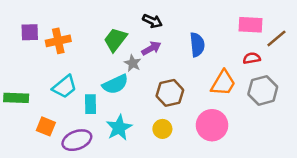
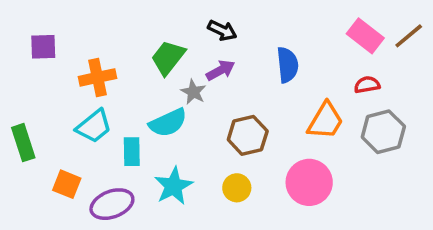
pink rectangle: (250, 25) -> (365, 36), turned 35
brown line: (276, 38) -> (409, 36), moved
orange cross: (58, 41) -> (97, 77), moved
green rectangle: (16, 98) -> (23, 143), turned 70

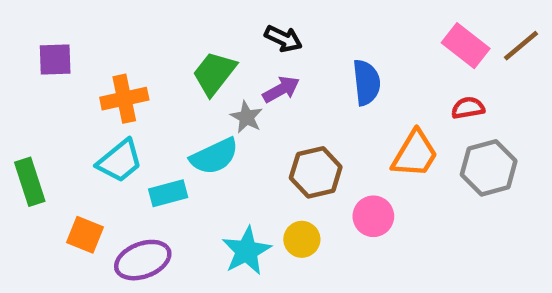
cyan rectangle: (132, 152) -> (168, 193), turned 76
pink circle: (309, 182) -> (373, 216), moved, size x0.7
cyan star: (173, 186) -> (247, 251), moved

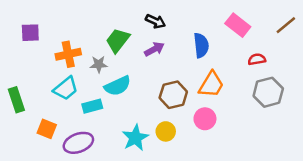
pink rectangle: (466, 46) -> (238, 25), moved
gray star: (247, 117) -> (99, 64), moved, turned -30
orange trapezoid: (415, 154) -> (211, 85), moved

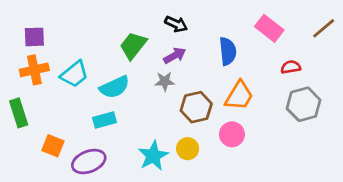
orange cross: (68, 54) -> (34, 70), moved
gray star: (99, 64) -> (165, 81), moved
cyan semicircle: (118, 86) -> (115, 87), moved
cyan trapezoid: (66, 88) -> (74, 74), moved

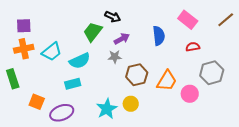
black arrow: (176, 24) -> (113, 17), moved
red semicircle: (291, 67) -> (193, 47), moved
orange trapezoid: (239, 96) -> (167, 81), moved
pink circle: (232, 134) -> (190, 94), moved

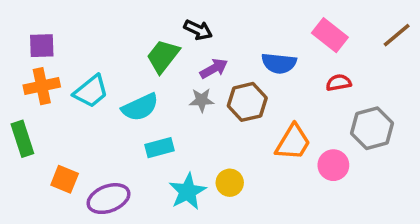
blue semicircle: (159, 36) -> (279, 63), turned 102
brown hexagon: (137, 75) -> (247, 102), moved
cyan rectangle: (73, 84) -> (159, 148), moved

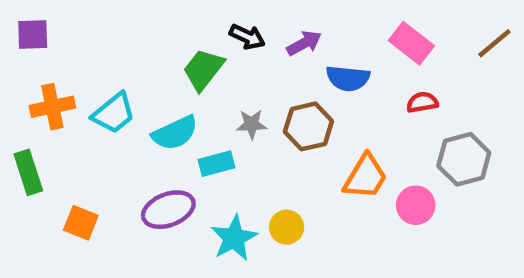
purple square: (42, 46) -> (33, 34), moved
purple arrow: (214, 69) -> (304, 43), moved
cyan rectangle: (159, 148) -> (217, 164), moved
purple ellipse: (108, 199) -> (168, 210), moved

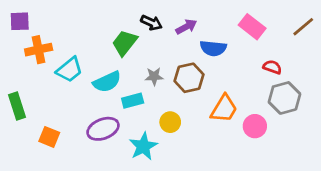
red semicircle: (422, 102) -> (272, 67), moved, turned 30
orange cross: (52, 107) -> (39, 50), moved
yellow circle: (287, 227) -> (170, 122), moved

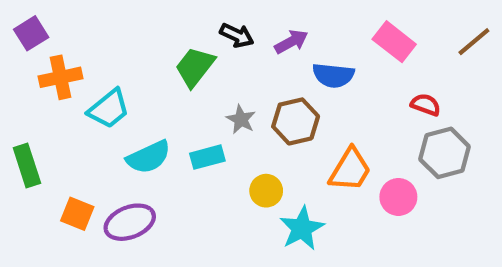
purple square: (20, 21) -> (31, 33), turned -30
gray star: (154, 76) -> (241, 119), turned 30
cyan semicircle: (107, 82) -> (149, 157), moved
purple ellipse: (103, 129) -> (130, 222), moved
cyan star: (143, 146) -> (302, 228), moved

